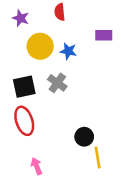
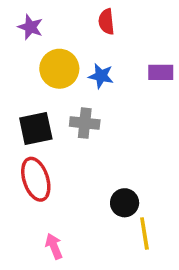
red semicircle: (60, 12) -> (106, 22), moved
purple rectangle: (104, 35) -> (161, 72), moved
gray cross: (57, 83) -> (85, 123), turned -30

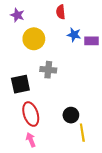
blue star: (101, 76) -> (74, 35), moved
black square: (36, 128) -> (20, 84), moved
red ellipse: (36, 179) -> (31, 114), moved

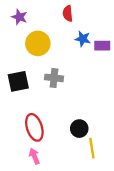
black square: (20, 84) -> (18, 81), moved

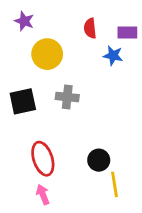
red semicircle: (68, 13) -> (90, 28), moved
blue star: (83, 39) -> (113, 56), moved
purple rectangle: (102, 46) -> (127, 33), moved

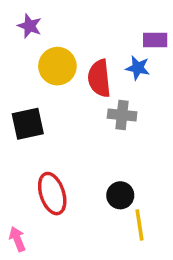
red semicircle: (90, 28) -> (99, 78), moved, size x1.5
gray cross: (67, 97) -> (122, 115), moved
pink arrow: (43, 194) -> (17, 239), moved

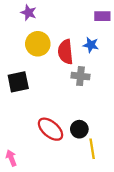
purple star: (29, 26) -> (29, 13), moved
purple rectangle: (155, 40) -> (102, 16), moved
red ellipse: (52, 194) -> (50, 129), moved, turned -32

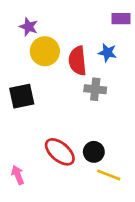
purple star: (29, 13) -> (29, 27), moved
yellow line: (92, 149) -> (109, 175), turned -60
pink arrow: (11, 158) -> (18, 175), moved

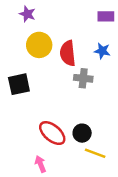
purple star: (29, 27) -> (27, 14), moved
blue star: (107, 53) -> (102, 51), moved
pink arrow: (18, 175) -> (40, 164), moved

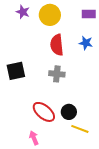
yellow circle: (39, 45) -> (50, 15), moved
gray cross: (83, 78) -> (57, 74), moved

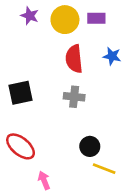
purple rectangle: (89, 14) -> (96, 18), moved
red ellipse: (44, 112) -> (21, 146), moved

